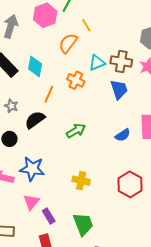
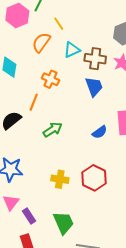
cyan triangle: (97, 63) -> (72, 50), moved
orange line: (49, 94) -> (34, 102), moved
red hexagon: (130, 184) -> (94, 178), moved

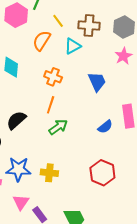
brown cross: (95, 59) -> (89, 25), moved
orange line: (34, 102) -> (51, 105), moved
yellow cross: (60, 179) -> (49, 173), moved

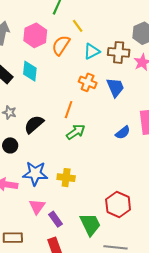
pink hexagon: (16, 15) -> (35, 35), moved
brown cross: (89, 25) -> (119, 52), moved
orange cross: (53, 77) -> (88, 82), moved
red hexagon: (102, 173) -> (118, 204), moved

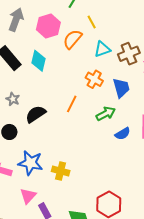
brown cross: (119, 52) -> (129, 54), turned -35
green arrow: (76, 132) -> (106, 114), moved

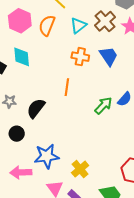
green arrow: (106, 114) -> (103, 106), moved
yellow cross: (61, 171) -> (80, 169), moved, turned -36

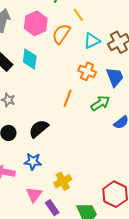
green arrow: (103, 106) -> (100, 103), moved
black semicircle: (36, 108) -> (39, 129), moved
blue star: (47, 156) -> (33, 161), size x0.7

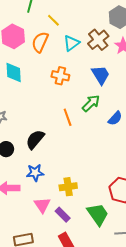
orange cross: (87, 71) -> (60, 76), moved
orange line: (67, 98) -> (68, 117), moved, turned -30
yellow cross: (63, 181) -> (68, 187), turned 30

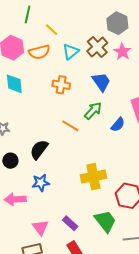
orange semicircle: (40, 42) -> (39, 52), turned -125
orange line: (68, 117) -> (70, 126), turned -36
yellow cross: (68, 187) -> (93, 177), moved, size x1.4
pink triangle: (42, 205) -> (40, 227), moved

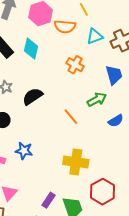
orange line: (70, 126) -> (71, 117), moved
black semicircle: (39, 150) -> (33, 96), moved
purple rectangle: (70, 223) -> (49, 200), moved, turned 63

